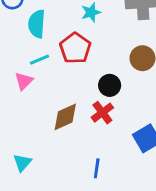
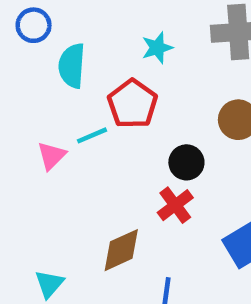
cyan line: (40, 60) -> (92, 135), moved
brown diamond: (65, 117) -> (121, 250), moved

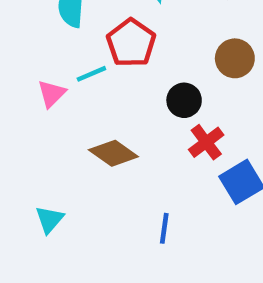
red cross: (175, 205) -> (206, 142), moved
brown diamond: (121, 250) -> (113, 153), moved, turned 60

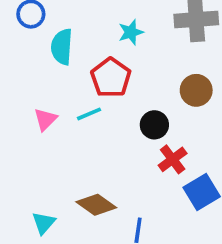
cyan line: (91, 74) -> (89, 114), moved
brown diamond: (113, 153) -> (96, 205), moved

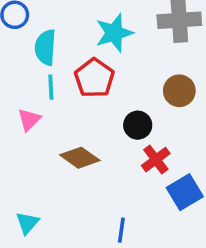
cyan star: (131, 32) -> (114, 33), size x1.5
cyan line: (89, 114) -> (51, 87), moved, turned -70
brown diamond: (96, 205) -> (80, 158), moved

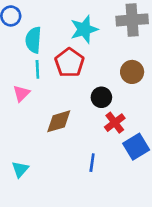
brown diamond: (80, 158) -> (59, 121), turned -52
blue line: (121, 230) -> (92, 163), moved

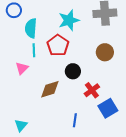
black circle: (101, 97) -> (73, 71), moved

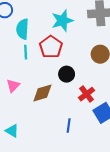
pink triangle: (22, 68) -> (13, 86), moved
cyan triangle: (21, 125) -> (12, 131), turned -40

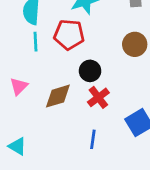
red pentagon: (51, 47) -> (69, 35), turned -30
red cross: (87, 94) -> (98, 97), moved

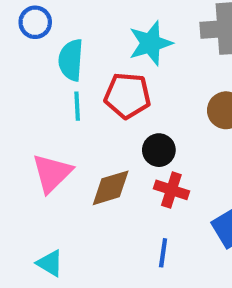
pink triangle: (19, 86) -> (52, 173), size x1.5
red cross: (98, 97) -> (171, 190), turned -35

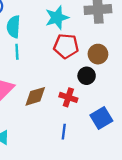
red pentagon: (127, 96) -> (66, 46), moved
black circle: (159, 150) -> (87, 76), moved

